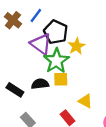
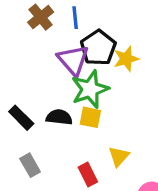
blue line: (36, 15) -> (75, 18), turned -56
yellow star: (77, 46) -> (126, 59), moved
yellow triangle: (85, 101) -> (119, 156), turned 32

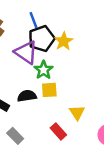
blue line: (75, 18) -> (34, 20), moved
black pentagon: (98, 48) -> (42, 39), turned 30
green star: (90, 89) -> (44, 70), size x0.7

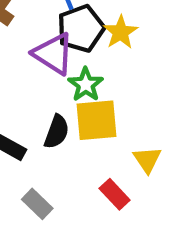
yellow square: (49, 90) -> (97, 120), size x1.5
black semicircle: (27, 96) -> (57, 132), turned 120

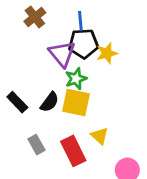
yellow triangle: (147, 160) -> (100, 136), turned -30
red rectangle: (115, 194) -> (73, 151), size x1.5
gray rectangle: (37, 204) -> (37, 145), moved

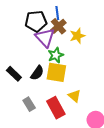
brown cross: (35, 17) -> (59, 26), moved
black pentagon: (83, 44) -> (36, 21), moved

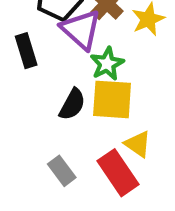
black rectangle: (14, 74) -> (26, 51), moved, turned 35
yellow triangle: (75, 96) -> (138, 144), moved

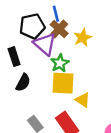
black semicircle: (72, 104) -> (23, 83), moved
yellow triangle: (138, 144) -> (83, 100), moved

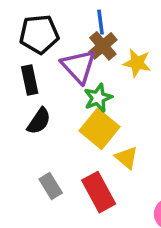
black pentagon: (32, 26) -> (39, 34), moved
yellow star: (83, 38) -> (137, 63), turned 30
yellow square: (63, 83) -> (100, 129), turned 30

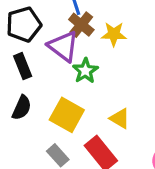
black semicircle: (39, 121) -> (22, 108), moved
yellow square: (100, 129) -> (67, 115), moved

